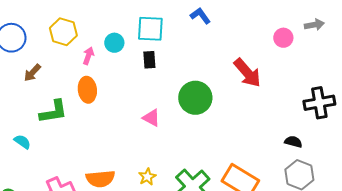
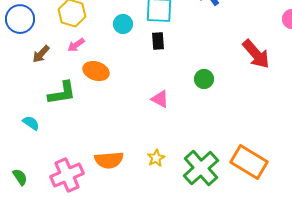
pink arrow: (88, 56) -> (76, 45), moved, turned -144
orange ellipse: (87, 90) -> (96, 71), turned -65
green circle: (195, 98) -> (204, 79), size x0.6

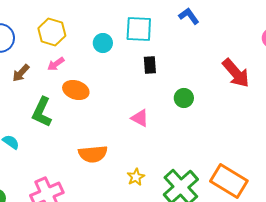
black rectangle: (158, 41) -> (150, 65), moved
green L-shape: (62, 93) -> (42, 112), turned 124
orange semicircle: (109, 160) -> (93, 154), moved

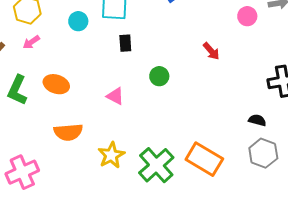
red arrow: (236, 73) -> (211, 51), size x0.6
orange ellipse: (76, 90) -> (56, 84), moved
yellow star: (136, 177) -> (111, 155), size x1.5

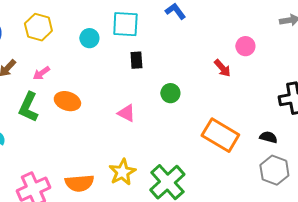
pink circle: (247, 16) -> (245, 46), moved
pink arrow: (31, 42) -> (41, 73), moved
orange semicircle: (68, 132) -> (79, 183), moved
orange rectangle: (204, 159) -> (220, 135), moved

